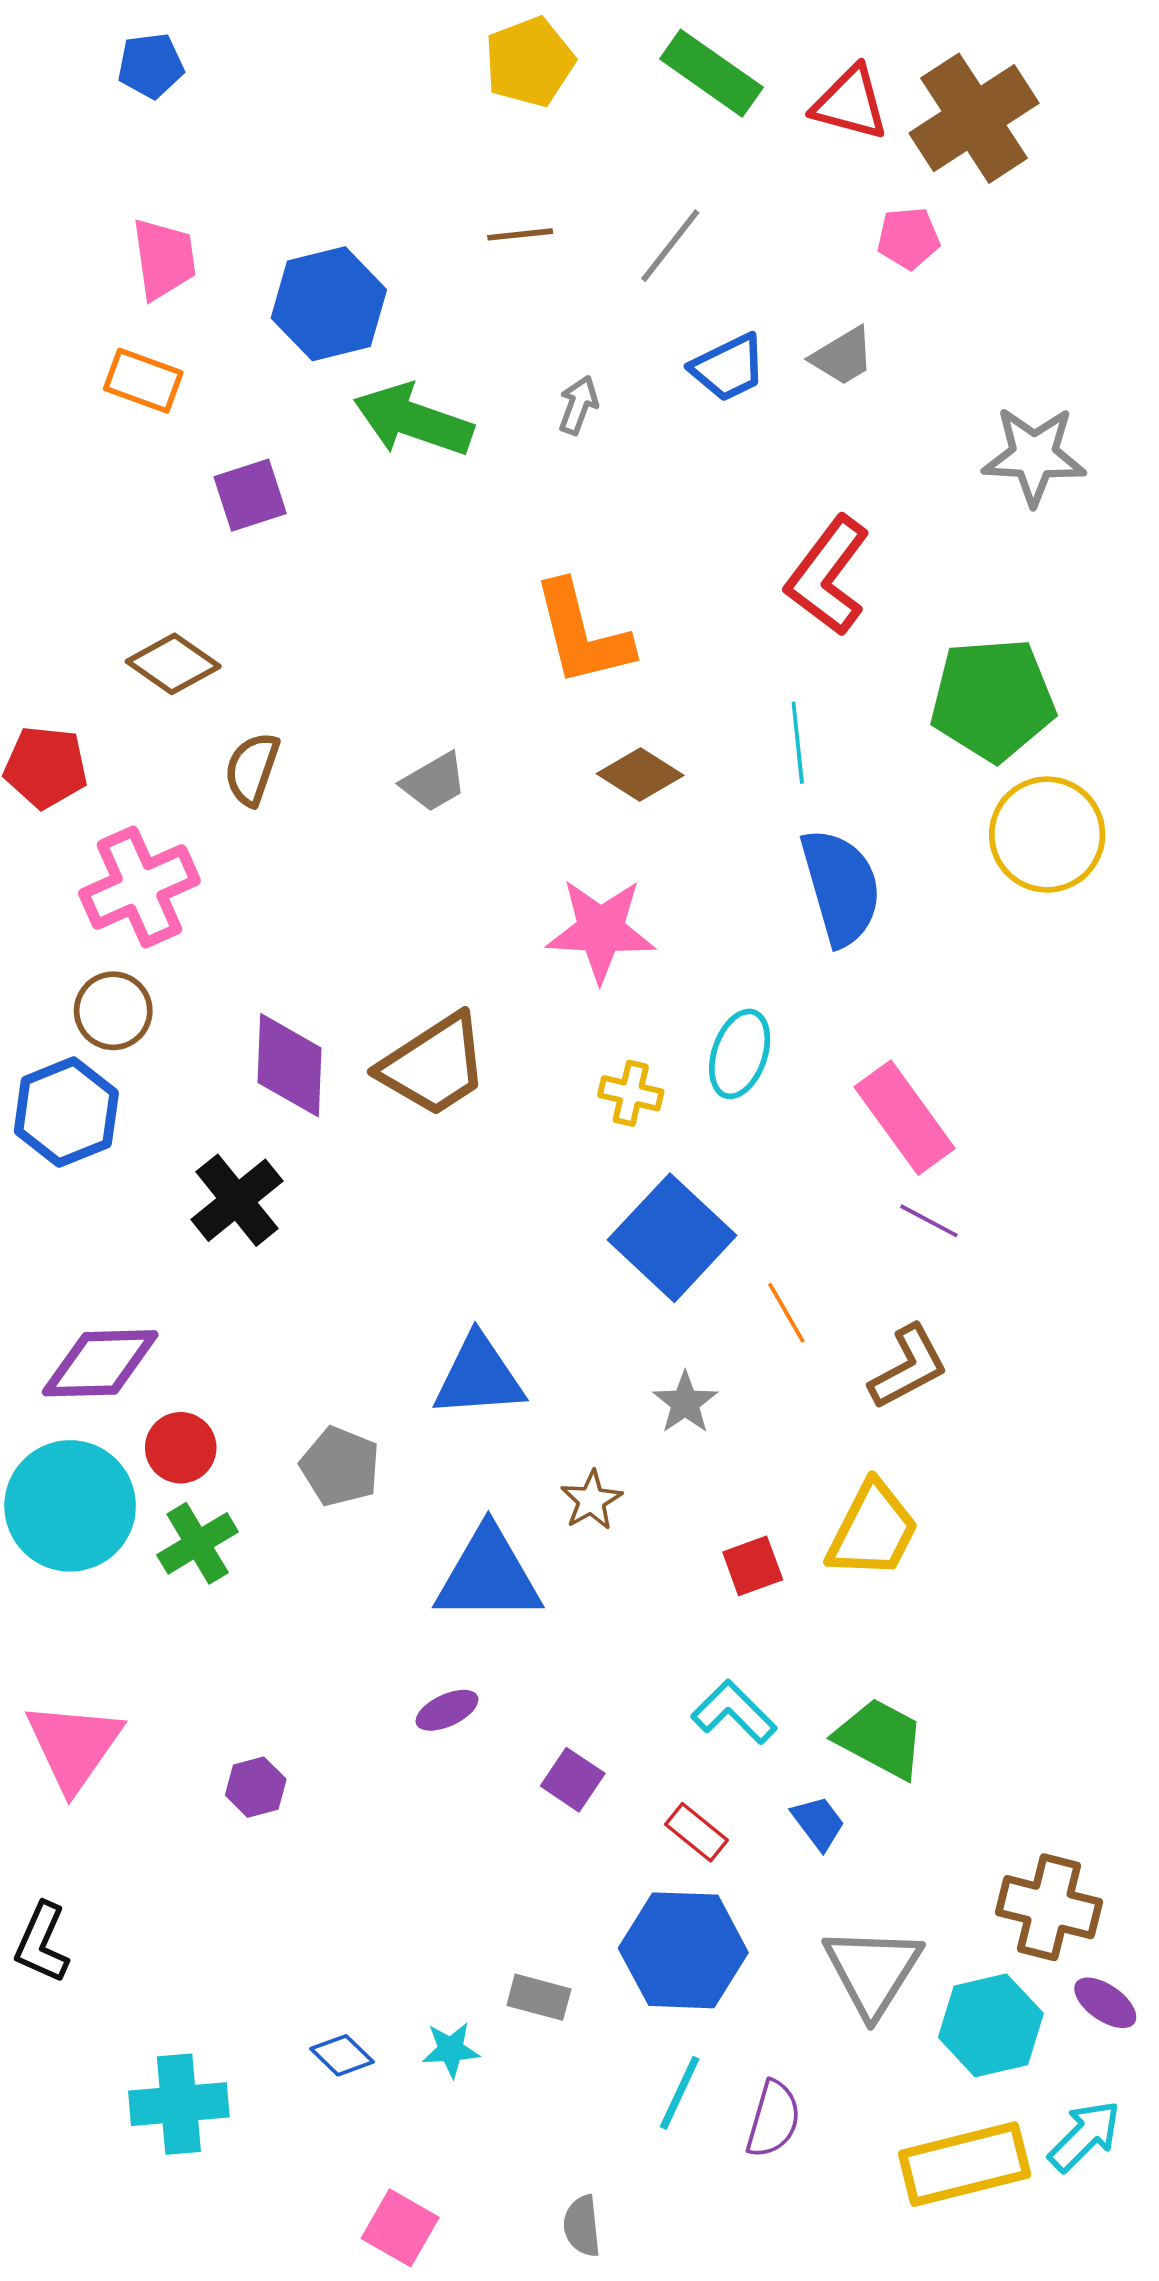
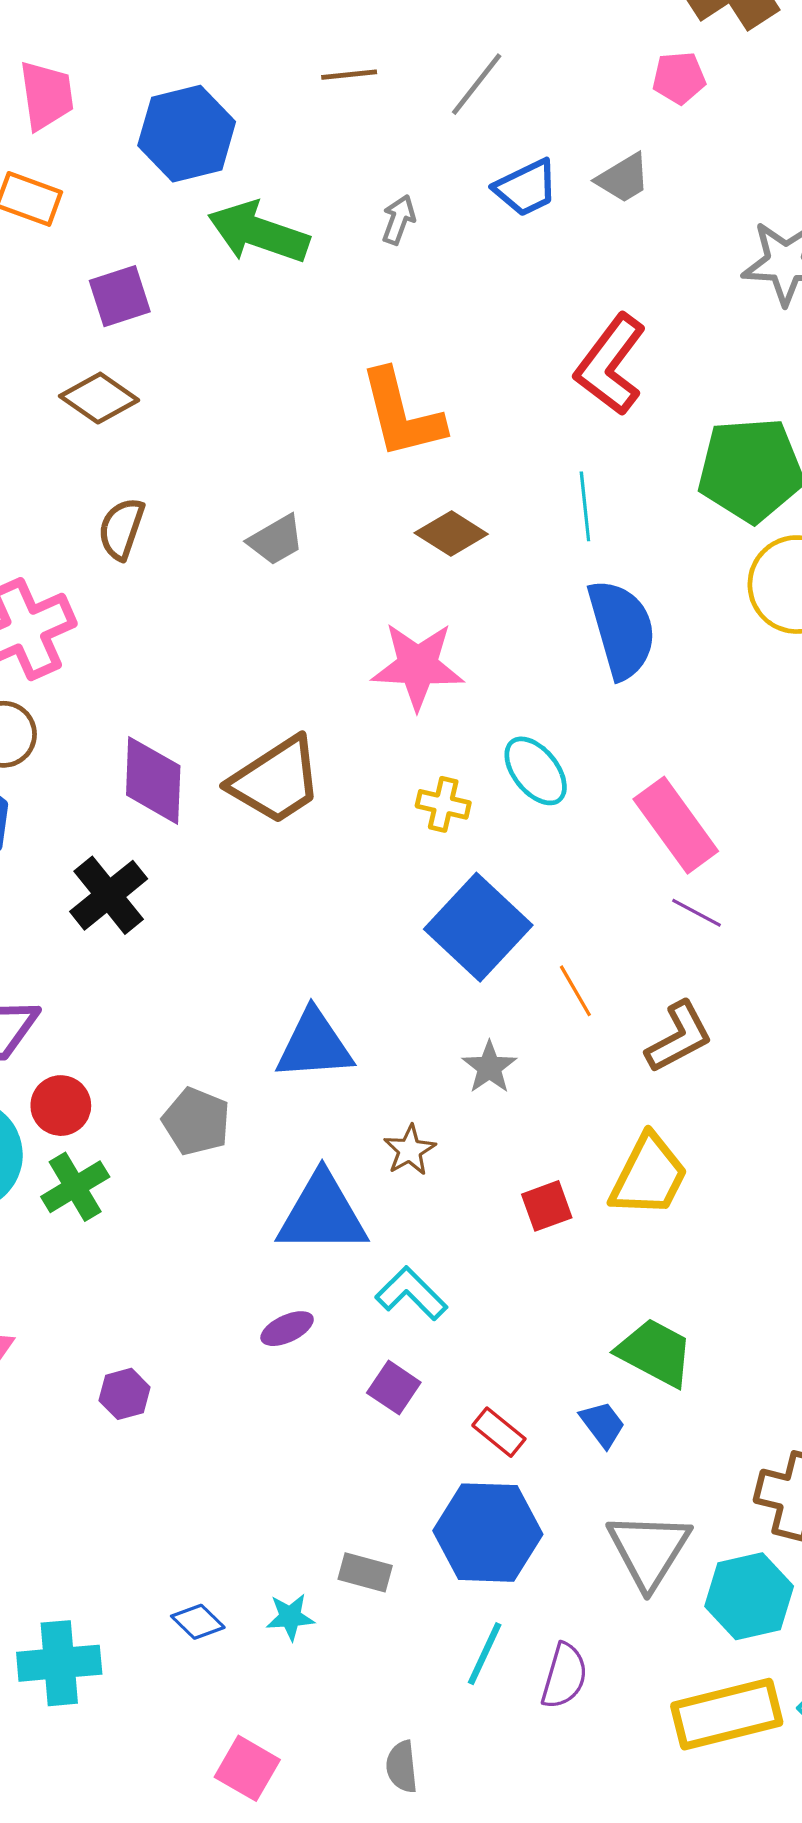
brown diamond: (173, 664) -> (99, 398), moved
cyan ellipse: (740, 1054) -> (536, 771), turned -58
cyan L-shape: (734, 1712) -> (411, 1294), moved

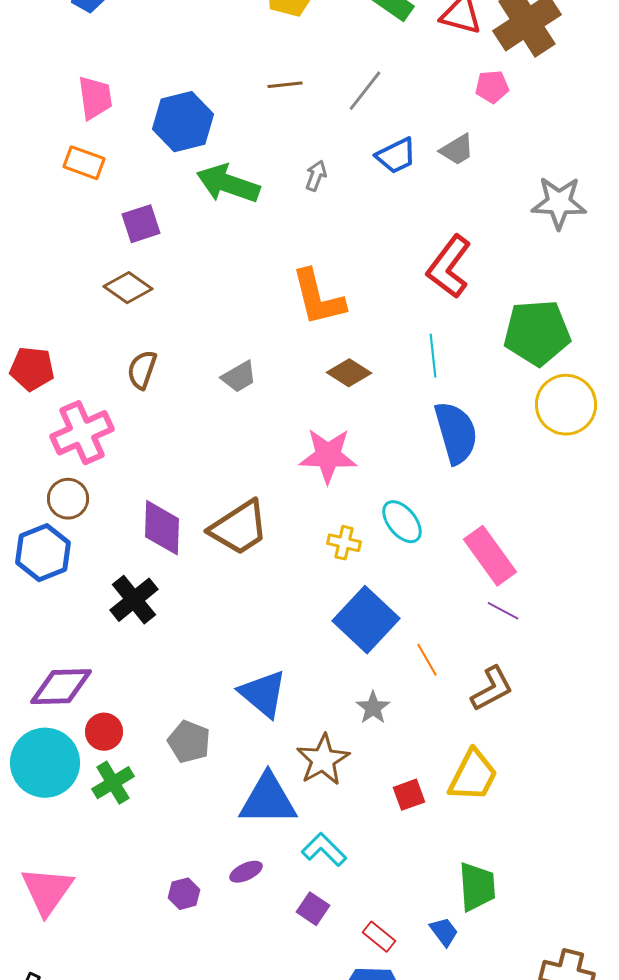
blue triangle: (314, 1045) -> (263, 694), turned 44
brown star: (410, 1150) -> (323, 760), size x1.6
green trapezoid: (655, 1352) -> (477, 887), turned 58
purple hexagon: (125, 1394) -> (184, 894), moved

